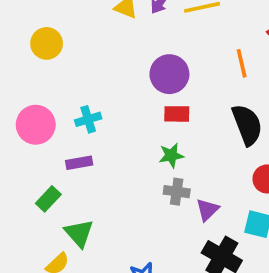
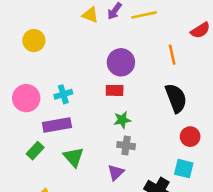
red rectangle: (177, 114) -> (115, 90), moved
purple rectangle: (79, 163) -> (57, 125), size x1.5
purple triangle: (207, 210) -> (116, 172), moved
green triangle: (79, 233) -> (74, 157), moved

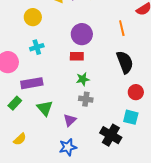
yellow circle: (34, 41) -> (33, 17), moved
cyan cross: (63, 94) -> (37, 47), moved
purple triangle: (116, 172) -> (70, 120), moved

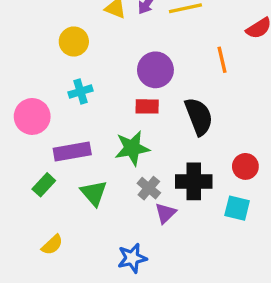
black semicircle: (125, 62) -> (199, 116), moved
green star: (83, 79) -> (132, 148), moved, size x1.5
gray cross: (86, 99) -> (149, 188), moved, turned 32
purple triangle: (70, 120) -> (165, 213), moved
black cross: (111, 135) -> (194, 181), moved, turned -30

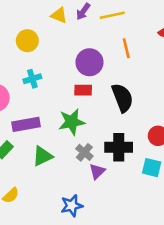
orange line: (222, 60) -> (126, 48), moved
green triangle: (94, 193) -> (43, 156), turned 45

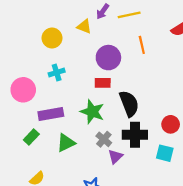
yellow triangle: (59, 15) -> (84, 26), moved
black semicircle: (122, 98) -> (129, 104), moved
green star: (72, 122) -> (92, 112), turned 30

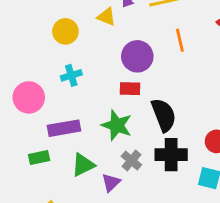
green rectangle: (31, 137) -> (39, 158), turned 35
purple triangle: (115, 157) -> (111, 183), moved

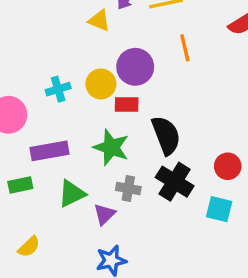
yellow circle: (65, 31) -> (101, 84), moved
black cross: (171, 155) -> (175, 182), turned 32
gray cross: (131, 161) -> (128, 188), turned -30

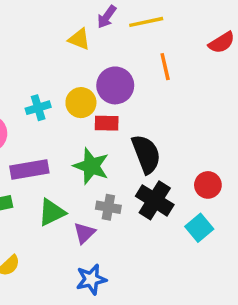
cyan square: (219, 209) -> (199, 228), turned 36

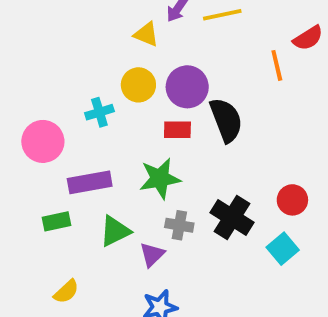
orange line: (165, 67) -> (277, 65), moved
yellow circle: (81, 103) -> (138, 85), moved
black semicircle: (146, 154) -> (226, 120), moved
green star: (91, 166) -> (160, 178), turned -30

